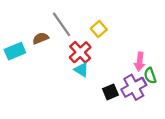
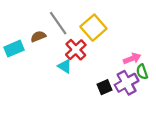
yellow square: (99, 29) -> (93, 28), size x1.6
pink arrow: (140, 62) -> (132, 58), turned -119
cyan triangle: (81, 70) -> (65, 66), moved

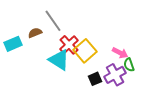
yellow square: (93, 28) -> (85, 51), moved
pink arrow: (132, 58) -> (120, 53), turned 49
cyan triangle: (65, 66) -> (59, 60), size x1.6

